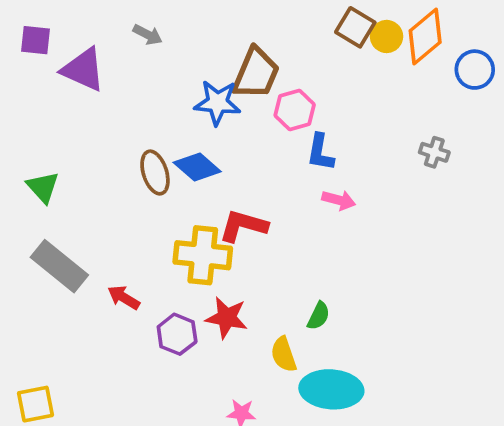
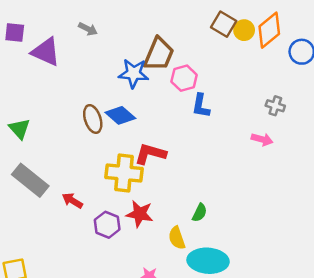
pink arrow: (339, 200) -> (262, 139), moved

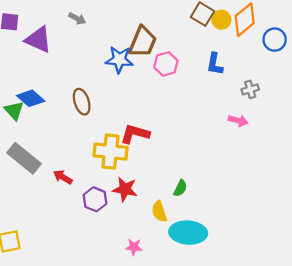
blue L-shape: (201, 106) -> (215, 64), moved
gray cross: (275, 106) -> (250, 89), turned -35
blue diamond: (120, 115) -> (31, 98), moved

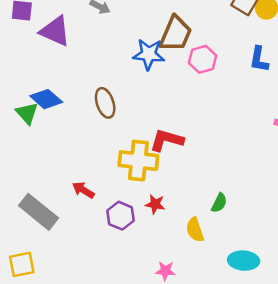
gray rectangle: (24, 158) -> (38, 212), moved
red star: (125, 189) -> (155, 204), size x0.7
cyan ellipse: (188, 233) -> (244, 261), moved, size x0.7

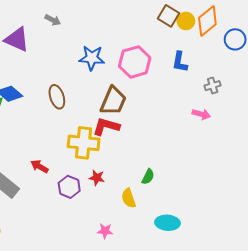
brown trapezoid: (176, 34) -> (113, 101), moved
pink hexagon: (203, 59) -> (135, 62), size x1.4

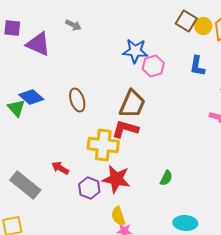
blue star: (92, 58) -> (135, 51), moved
pink hexagon: (135, 62) -> (153, 66), size x0.7
red star: (97, 178) -> (116, 179), size x1.8
yellow semicircle: (129, 198) -> (118, 216), moved

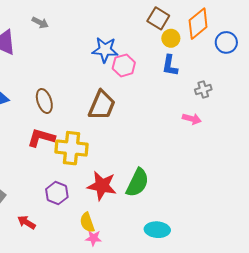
yellow circle: (203, 26) -> (171, 38), moved
red L-shape: (125, 129) -> (41, 138), moved
red arrow: (60, 168) -> (27, 222), moved
green semicircle: (166, 178) -> (137, 183), size x1.8
red star: (116, 179) -> (102, 186), moved

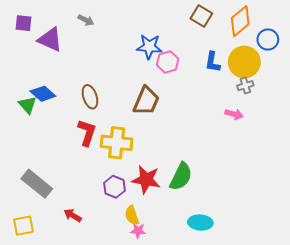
yellow circle: (171, 38) -> (244, 62), moved, size x1.8
red L-shape: (41, 138) -> (87, 133), turned 92
purple hexagon: (57, 193) -> (114, 187), moved

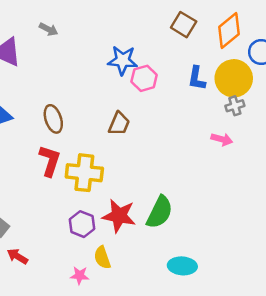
brown trapezoid: (146, 101) -> (119, 124), size x0.7
red arrow: (73, 215) -> (17, 256), moved
pink star: (138, 231) -> (80, 275), moved

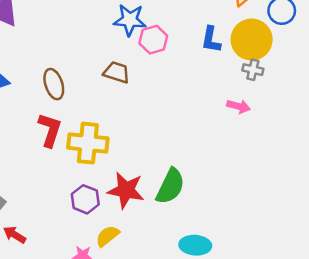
gray cross: (235, 106) -> (253, 70), turned 30
brown trapezoid: (119, 124) -> (117, 72), moved, turned -95
yellow semicircle: (102, 258) -> (108, 236), turned 70

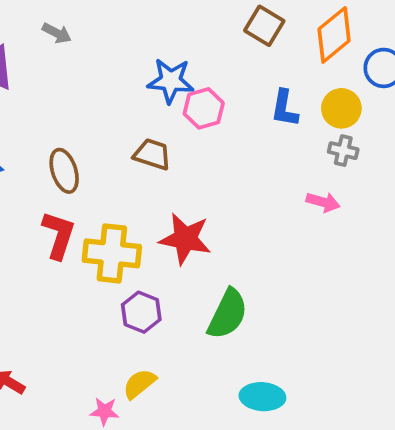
yellow circle: (252, 40) -> (341, 108), size x0.7
red star: (126, 190) -> (185, 239), moved
purple hexagon: (85, 199) -> (141, 312), moved

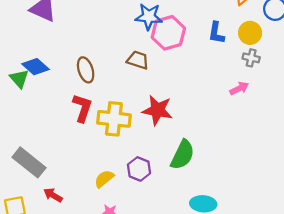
pink hexagon: (204, 108) -> (168, 33), size x1.4
pink arrow: (323, 202) -> (239, 88), turned -42
purple hexagon: (141, 312) -> (139, 169), moved
yellow semicircle: (139, 384) -> (104, 179), moved

